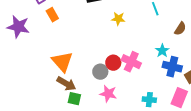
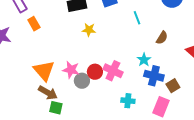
yellow star: (118, 19) -> (89, 30), moved
pink star: (108, 94) -> (71, 70), moved
cyan cross: (149, 100) -> (128, 101), moved

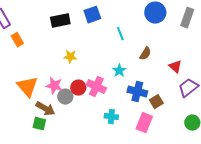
yellow star: (89, 30) -> (70, 57), moved
cyan star: (144, 60) -> (119, 71), moved
brown arrow: (48, 93) -> (45, 109), moved

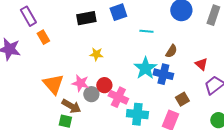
cyan line: (120, 34) -> (146, 31), turned -64
cyan star: (119, 71) -> (145, 68), size x1.6
pink cross: (96, 87) -> (118, 97), moved
blue cross: (137, 92) -> (163, 74), moved
cyan cross: (111, 117) -> (137, 114), size x1.5

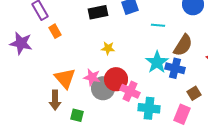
brown semicircle: (171, 51) -> (183, 45), size x1.6
red circle: (104, 85) -> (116, 79), size x1.5
gray circle: (91, 94) -> (103, 88), size x1.5
brown arrow: (71, 106) -> (55, 100), moved, turned 60

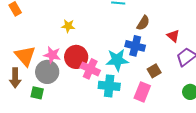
brown semicircle: (183, 45) -> (143, 23), size x0.7
cyan star: (157, 62) -> (117, 60), moved, turned 30
gray circle: (103, 88) -> (47, 72), moved

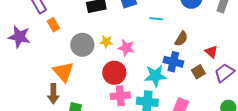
pink star: (52, 55) -> (126, 48), moved
pink cross: (90, 69) -> (120, 96), moved, turned -30
brown square: (154, 71) -> (198, 72), moved
gray circle: (47, 72) -> (82, 45), moved

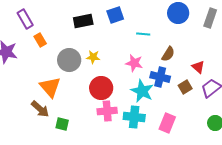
pink star: (126, 48) -> (134, 63), moved
cyan star: (155, 76) -> (142, 91), turned 30
brown arrow: (53, 94) -> (40, 109), turned -48

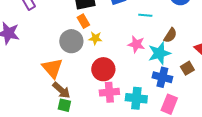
orange rectangle: (40, 40) -> (83, 21), moved
blue cross: (160, 77) -> (162, 77), moved
cyan star: (142, 91) -> (159, 53), moved, turned 30
brown arrow: (40, 109) -> (61, 90), moved

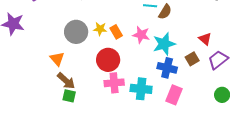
orange rectangle: (83, 21) -> (116, 32), moved
brown semicircle: (170, 35) -> (165, 12), moved
orange triangle: (52, 68) -> (57, 59), size x0.7

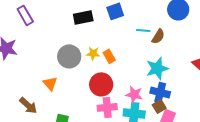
pink star: (141, 35) -> (134, 94), moved
brown square: (192, 59) -> (159, 106), moved
brown arrow: (66, 81) -> (28, 105), moved

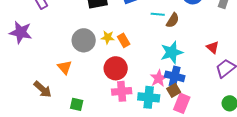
pink star: (134, 94) -> (159, 78), moved, turned 30

